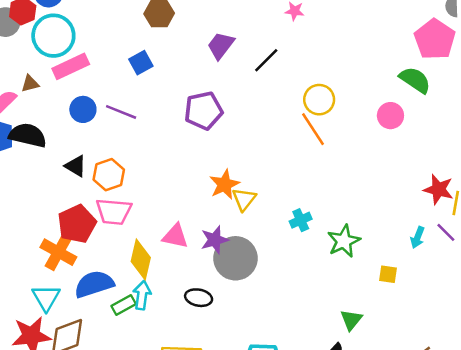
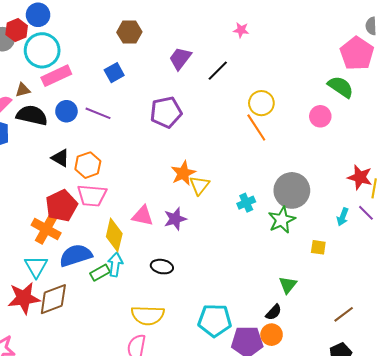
black semicircle: (28, 135) -> (32, 115), moved
gray circle: (235, 258) -> (292, 190), moved

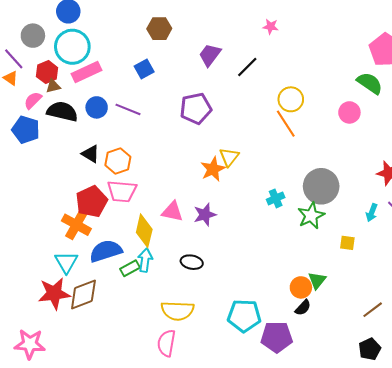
red hexagon: (17, 30) -> (47, 72), moved
yellow triangle: (199, 185) -> (229, 157), moved
orange circle: (272, 335) -> (301, 287), moved

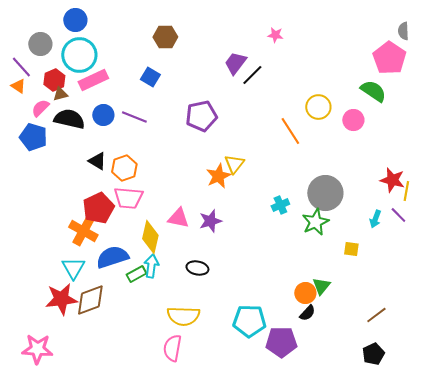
purple trapezoid: (210, 55) -> (235, 63), moved
blue square: (144, 69) -> (150, 77), turned -30
yellow circle: (291, 99) -> (318, 107), moved

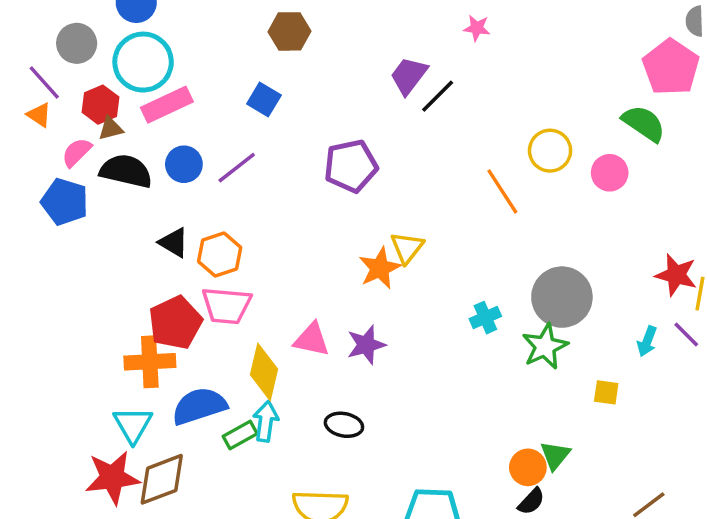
purple line: (134, 117) -> (237, 168), turned -60
orange cross: (83, 231) -> (150, 362), turned -32

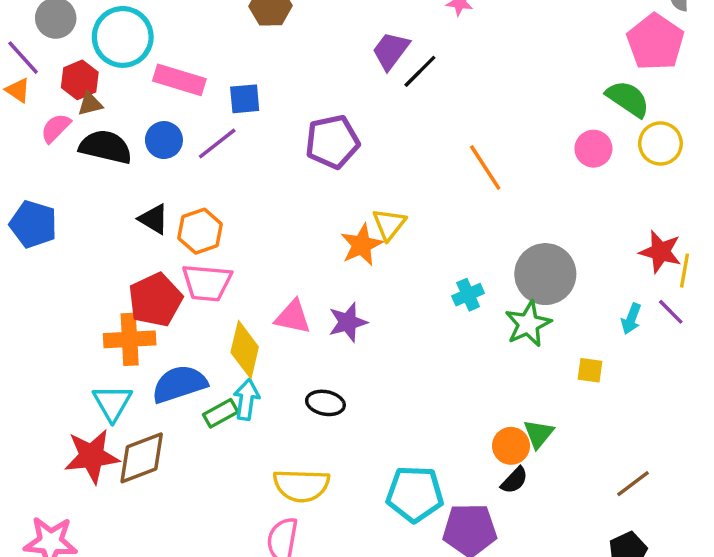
blue square: (264, 100) -> (245, 99), moved, turned -36
pink rectangle: (167, 105) -> (179, 80), moved, turned 42
yellow circle: (550, 151) -> (660, 143), moved
blue pentagon: (65, 202) -> (33, 224), moved

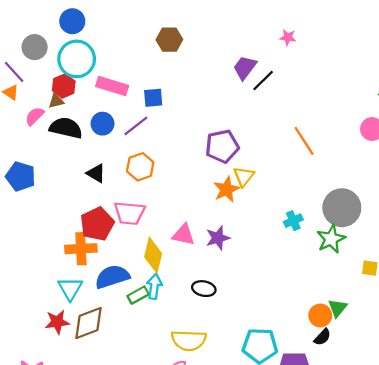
red hexagon: (80, 80) -> (64, 86), moved
purple pentagon: (332, 142) -> (222, 146), moved
orange hexagon: (200, 231) -> (140, 167), moved
red star: (92, 456) -> (57, 322), size x0.7

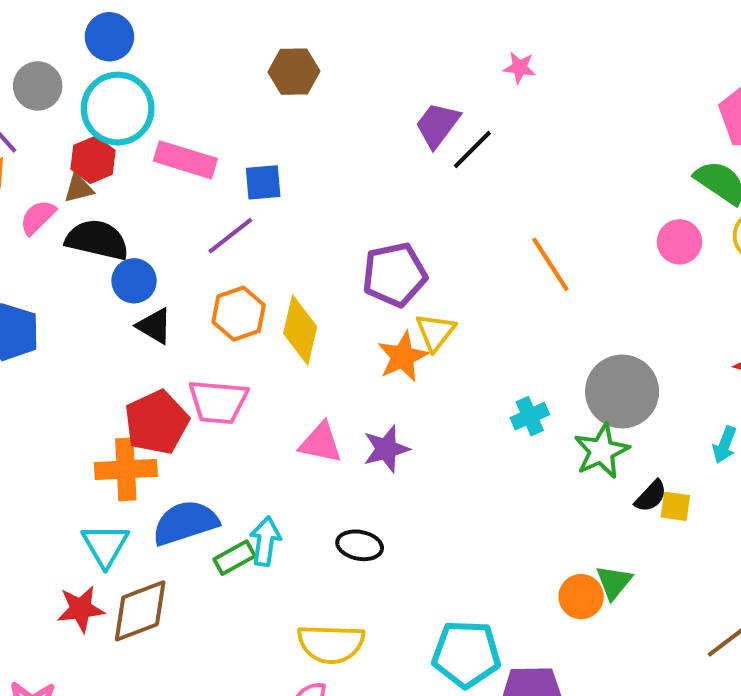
blue circle: (102, 124) -> (134, 281), moved
yellow diamond: (153, 255) -> (300, 330), moved
black semicircle: (322, 337) -> (651, 496), moved

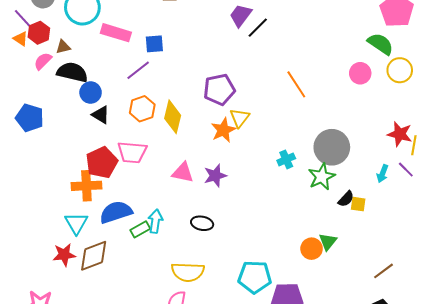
red hexagon: (93, 160) -> (39, 33), moved

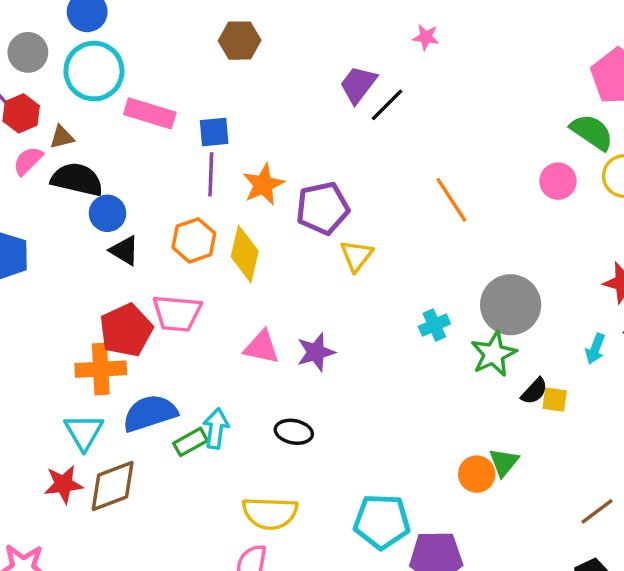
purple line: (138, 70) -> (211, 174), moved, turned -50
orange star: (223, 130) -> (263, 185), moved

